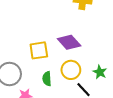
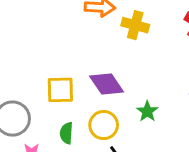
green star: (100, 72) -> (147, 111), moved

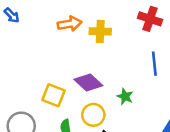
yellow square: (60, 90) -> (53, 95), turned 35

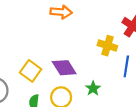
yellow cross: (100, 31) -> (107, 46), moved

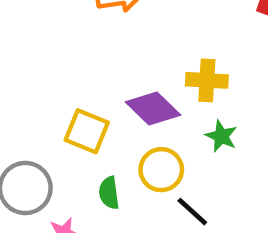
yellow cross: (107, 46) -> (207, 80), moved

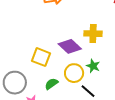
green star: (221, 136) -> (93, 66), moved
green semicircle: (109, 193) -> (51, 84), turned 64

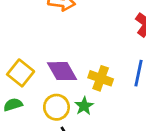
yellow cross: (93, 34) -> (101, 78), moved
green semicircle: (51, 84) -> (13, 105), moved

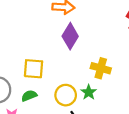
purple diamond: (62, 71) -> (70, 36), moved, turned 65
yellow square: (21, 73) -> (34, 69), turned -30

